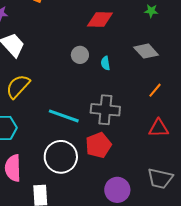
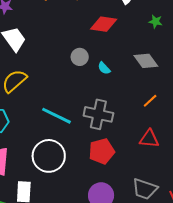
cyan semicircle: (105, 63) -> (104, 68), turned -40
red pentagon: (98, 145) -> (102, 151), moved

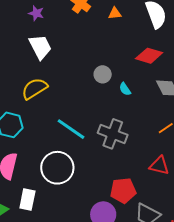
red diamond: (104, 24) -> (149, 56), moved
red pentagon: (102, 151) -> (123, 191), moved

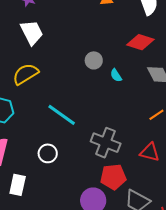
gray cross: (113, 134) -> (106, 143), moved
white circle: (57, 168) -> (48, 153), size x0.6

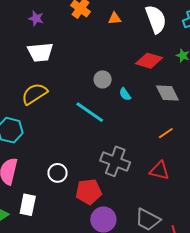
white trapezoid: (32, 32) -> (40, 52), turned 112
cyan line: (62, 115) -> (90, 112), moved
red pentagon: (113, 177) -> (89, 192), moved

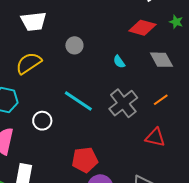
gray circle: (103, 79) -> (74, 45), moved
cyan line: (90, 112) -> (78, 101), moved
gray cross: (115, 161) -> (123, 103), moved, turned 32
white circle: (58, 173) -> (42, 121), moved

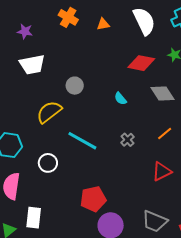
yellow semicircle: (29, 63) -> (49, 112), moved
gray cross: (123, 103) -> (127, 140), size x0.5
red triangle: (155, 137) -> (162, 172), turned -35

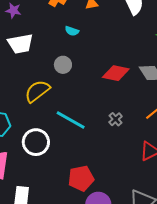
red diamond: (141, 63) -> (116, 73), moved
cyan semicircle: (120, 99) -> (72, 31), moved, turned -32
white circle: (48, 163) -> (36, 142), size x1.4

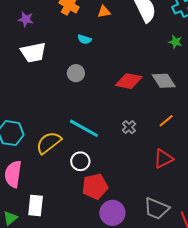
yellow semicircle: (37, 91) -> (49, 143), moved
white circle: (36, 142) -> (80, 161), moved, size x0.7

